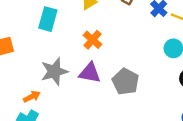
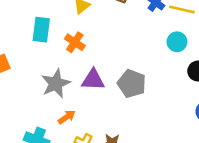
orange cross: (92, 40) -> (75, 42), moved
orange arrow: (32, 97) -> (67, 117), moved

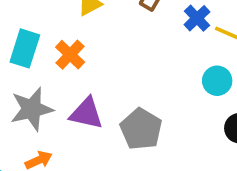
cyan rectangle: (41, 30) -> (25, 48), moved

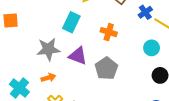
cyan rectangle: (25, 48) -> (71, 22), moved
orange cross: (70, 55) -> (109, 32), moved, turned -35

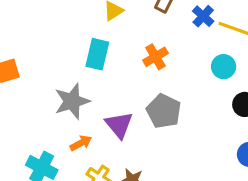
orange cross: (109, 32) -> (156, 57), turned -35
purple triangle: (78, 56) -> (119, 125), moved, turned 42

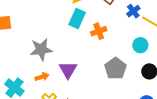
cyan rectangle: (97, 54) -> (77, 19), moved
gray pentagon: (164, 111) -> (115, 68), moved

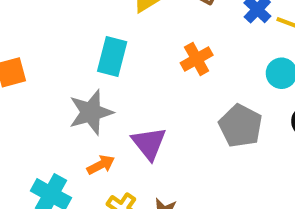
cyan rectangle: (77, 19) -> (112, 56), moved

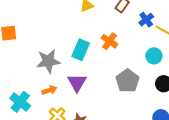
cyan rectangle: (112, 56) -> (81, 50), moved
orange cross: (197, 59) -> (109, 41), turned -35

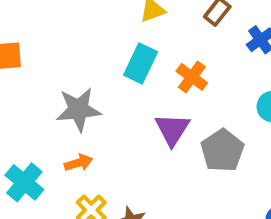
cyan rectangle: (81, 50) -> (141, 63), moved
purple triangle: (77, 83) -> (172, 129), moved

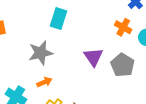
cyan rectangle: (141, 63) -> (58, 19), moved
orange cross: (192, 77) -> (123, 27), moved

